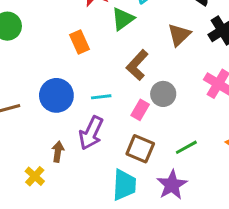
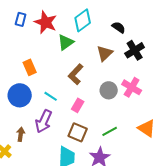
orange rectangle: (80, 42) -> (30, 67), moved
gray circle: (163, 94) -> (109, 90), moved
cyan line: (101, 97) -> (51, 96), turned 40

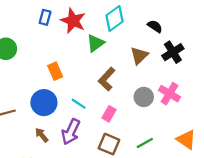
brown arrow: (21, 134) -> (42, 135), moved, turned -48

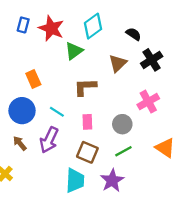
brown L-shape: (107, 79) -> (85, 87), turned 45
pink cross: (170, 94) -> (148, 102), turned 30
gray circle: (144, 97) -> (122, 124), moved
pink rectangle: (109, 114) -> (87, 122), turned -32

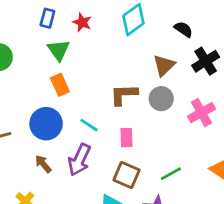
red star: (51, 28) -> (82, 22), size x0.6
green triangle: (74, 51) -> (59, 50), moved, turned -30
gray circle: (122, 124) -> (161, 99), moved

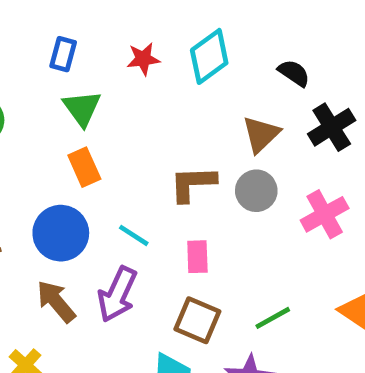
red star: (82, 22) -> (143, 59), moved, turned -30
brown arrow: (43, 164) -> (56, 301), size x1.4

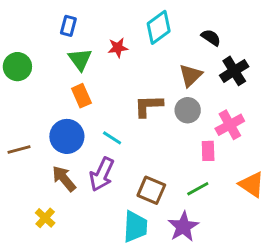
red star: (143, 59) -> (118, 48), moved
pink rectangle: (197, 257) -> (208, 151), moved

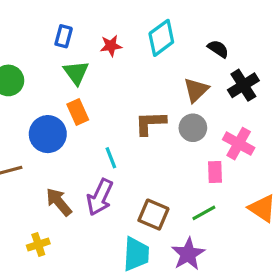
red star: (118, 48) -> (111, 46), moved
pink cross: (230, 125) -> (239, 144), turned -32
blue circle: (67, 136) -> (48, 134), moved
cyan line: (112, 138) -> (111, 158), turned 36
yellow cross: (45, 218) -> (38, 245), turned 30

